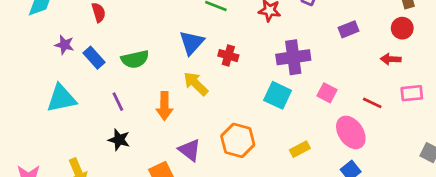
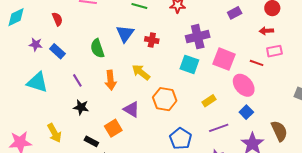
green semicircle: (135, 59) -> (97, 48), moved, turned 90
yellow arrow: (196, 84) -> (141, 72), moved
pink square: (327, 93) -> (224, 59), size x1.6
pink rectangle: (412, 93) -> (274, 51), moved
cyan triangle: (61, 98) -> (37, 82), turned 35

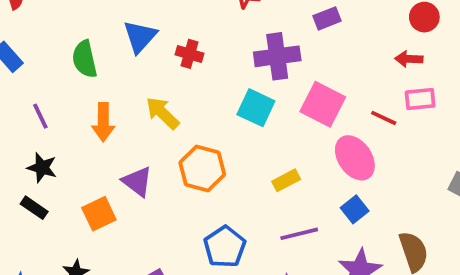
purple rectangle: (235, 13) -> (327, 18), moved
black rectangle: (91, 141) -> (34, 208), moved

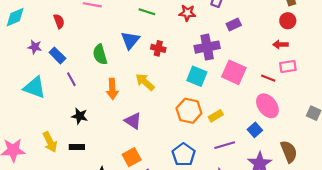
purple line: (40, 116) -> (71, 79), moved
pink ellipse: (355, 158) -> (267, 106), moved
orange hexagon: (202, 168) -> (189, 111), moved
black rectangle: (34, 208) -> (77, 147), moved, turned -32
orange square: (99, 214) -> (132, 157), moved

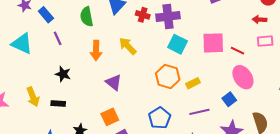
purple cross: (207, 47) -> (168, 16), moved
pink square: (234, 72) -> (213, 43), turned -30
red line: (268, 78) -> (237, 51), moved

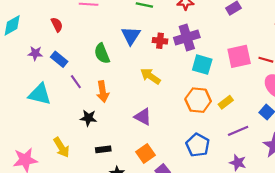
orange arrow: (96, 50) -> (103, 92), moved
black rectangle: (58, 104) -> (103, 149), moved

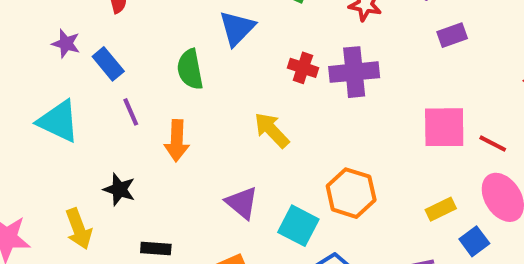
blue triangle: (131, 36) -> (237, 28), moved
cyan square: (202, 65) -> (298, 226), moved
yellow rectangle: (226, 102) -> (441, 209), moved
black star: (88, 118) -> (119, 189), moved

